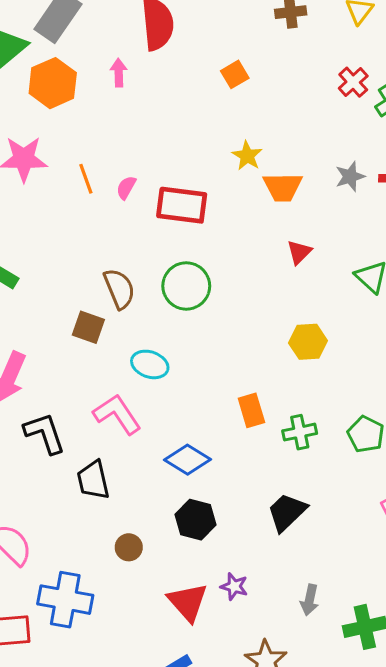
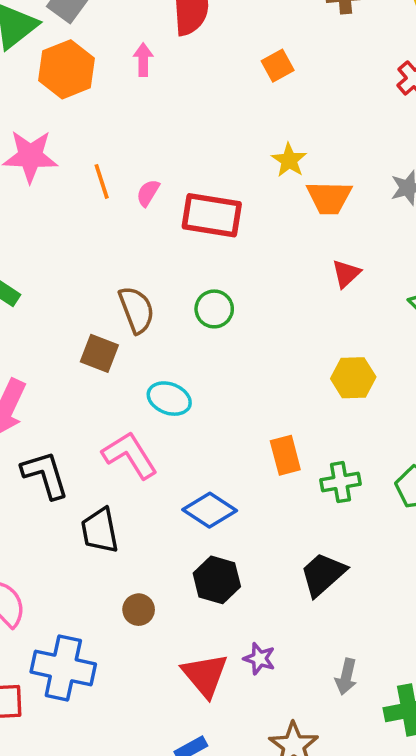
green circle: (186, 286) -> (214, 309), size x0.7

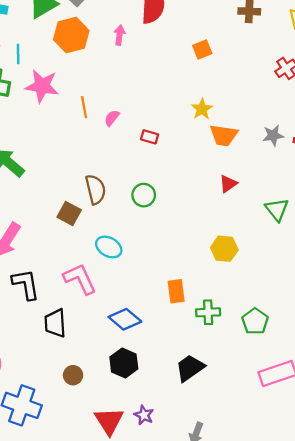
red rectangle: (212, 215) -> (150, 137), size x0.5

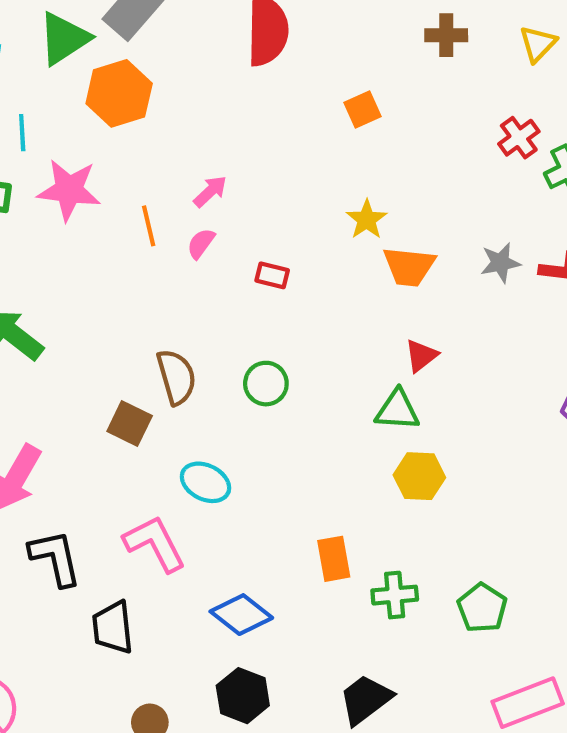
pink arrow: (120, 35) -> (210, 191), moved, turned 42
green triangle: (277, 210) -> (397, 410), moved, turned -45

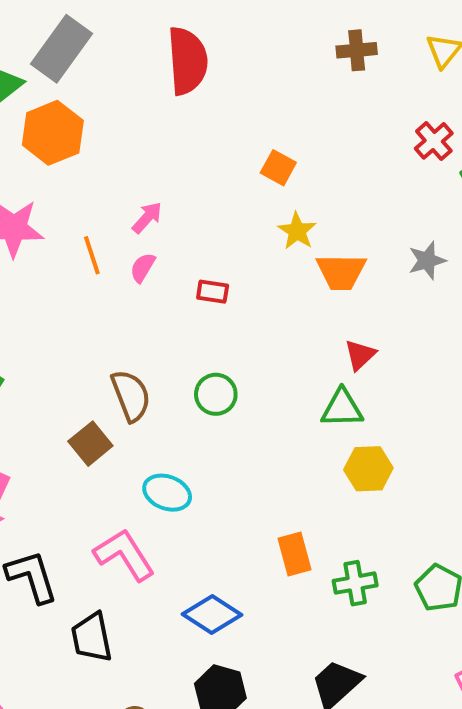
orange square: (362, 110) -> (278, 168), moved, turned -32
brown square: (130, 424) -> (90, 444), turned 30

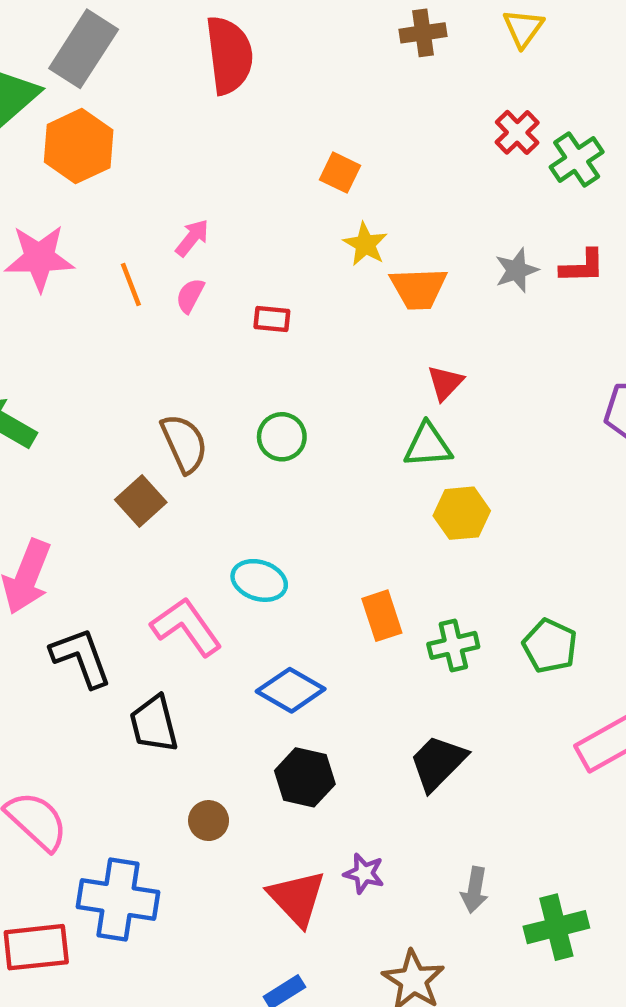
cyan ellipse: (167, 493) -> (259, 580), moved

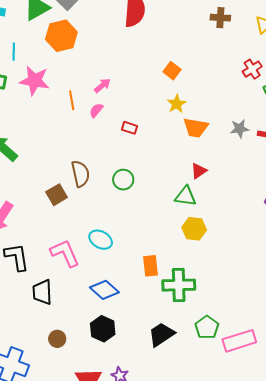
green cross: (453, 645) -> (179, 285), size x1.5
green pentagon: (550, 646) -> (207, 327), moved

